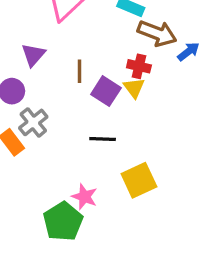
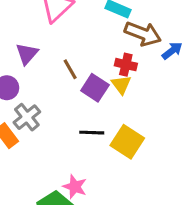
brown line: (79, 71) -> (70, 69), turned -30
yellow square: (139, 180) -> (127, 142), moved, turned -32

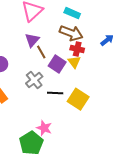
brown arrow: (143, 34) -> (71, 33), moved
purple triangle: (27, 54) -> (32, 40), moved
gray cross: (27, 117) -> (34, 80), moved

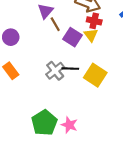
gray cross: (34, 80) -> (55, 71), moved
pink star: (44, 128) -> (69, 125), moved

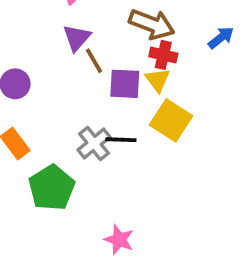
purple square: (73, 37) -> (125, 84), turned -30
yellow square: (95, 75) -> (171, 120), moved
green pentagon: (44, 123) -> (52, 188), moved

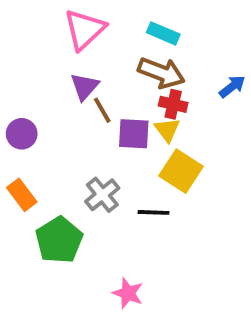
black line: (121, 140) -> (153, 212), moved

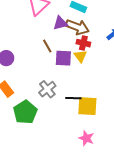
purple triangle: (85, 87) -> (60, 23), moved, turned 35
yellow square: (181, 171) -> (87, 106), moved, turned -30
pink star: (128, 293) -> (86, 138), moved

